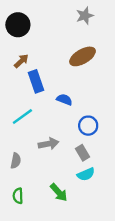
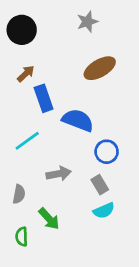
gray star: (85, 16) -> (87, 22), moved
blue semicircle: (64, 100) -> (78, 120), size x1.6
green arrow: (59, 192) -> (49, 219), moved

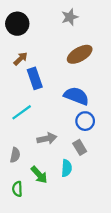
blue semicircle: (78, 120) -> (76, 96), moved
cyan semicircle: (104, 211) -> (67, 168), moved, turned -63

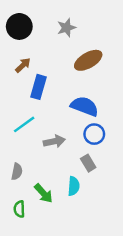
gray star: (70, 17) -> (66, 28), moved
blue rectangle: (35, 78) -> (39, 87), turned 35
gray arrow: (47, 139) -> (54, 141), moved

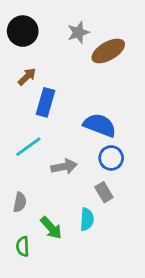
brown ellipse: (88, 60) -> (108, 51), moved

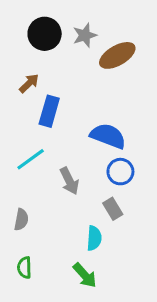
black circle: (23, 31) -> (45, 34), moved
gray arrow: (64, 167) -> (69, 181), turned 75
green arrow: (51, 228) -> (85, 275), moved

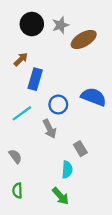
blue semicircle: (108, 136) -> (94, 97), moved
blue circle: (120, 172) -> (58, 105), moved
gray semicircle: (21, 220) -> (15, 156), turned -48

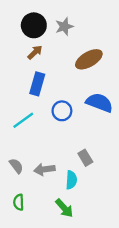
brown ellipse: (84, 39) -> (89, 59), moved
brown arrow: (21, 59) -> (35, 52), moved
gray arrow: (49, 129) -> (44, 169), moved, turned 108

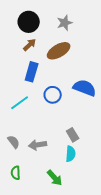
gray star: (64, 26) -> (65, 23), moved
brown ellipse: (89, 59) -> (59, 51), moved
cyan semicircle: (71, 180) -> (71, 154), moved

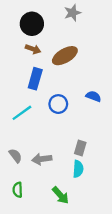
gray star: (65, 23) -> (73, 13), moved
brown arrow: (30, 45) -> (33, 49), turned 64
blue semicircle: (85, 88) -> (93, 96), size x0.6
gray rectangle: (73, 135) -> (80, 148), turned 48

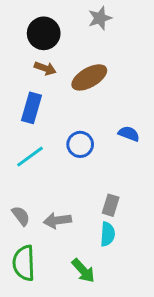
blue rectangle: (35, 79) -> (31, 108), moved
green semicircle: (18, 190) -> (24, 263), size x1.6

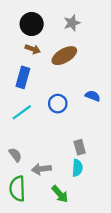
gray star: (100, 18) -> (72, 23), moved
gray rectangle: (111, 205) -> (80, 147), turned -32
gray arrow: (57, 220) -> (41, 169), moved

